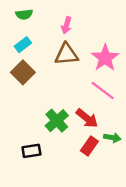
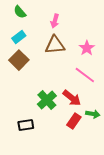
green semicircle: (24, 14) -> (20, 12), turned 56
pink star: (105, 58) -> (87, 48), size x0.7

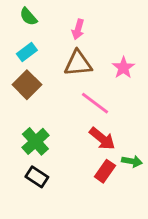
pink line: (85, 75) -> (95, 103), moved
green cross: (47, 100) -> (35, 141), moved
black rectangle: (26, 125) -> (37, 177), turned 42

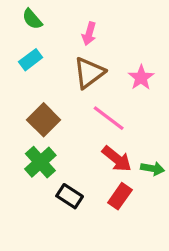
brown triangle: (78, 63) -> (89, 73), turned -32
brown square: (27, 85) -> (44, 120), moved
green arrow: (132, 161) -> (152, 169), moved
black rectangle: (37, 177) -> (70, 196), moved

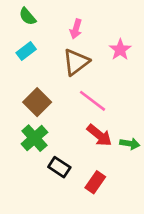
pink star: (141, 78) -> (120, 50), moved
red rectangle: (120, 196) -> (95, 182), moved

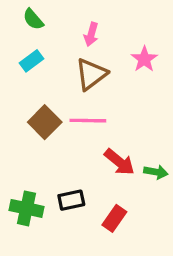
pink line: (93, 101) -> (88, 121), moved, turned -36
green cross: (34, 138) -> (27, 208), moved, turned -36
black rectangle: (59, 167) -> (71, 200), turned -45

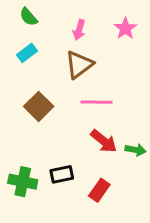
pink star: (144, 59) -> (125, 28), moved
pink line: (88, 121) -> (96, 102), moved

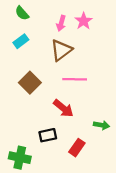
pink star: (125, 28) -> (84, 21), moved
red arrow: (104, 141) -> (63, 108), moved
green arrow: (135, 150) -> (101, 125), moved
green cross: (23, 182) -> (20, 158), moved

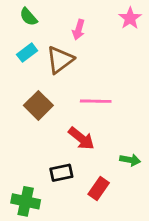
pink star: (84, 21) -> (130, 18), moved
brown triangle: (61, 50) -> (60, 60), moved

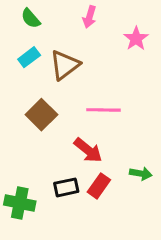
pink star: (130, 18) -> (136, 39), moved
pink arrow: (79, 30) -> (90, 17), moved
red rectangle: (99, 188) -> (99, 186), moved
green cross: (26, 201) -> (20, 203), moved

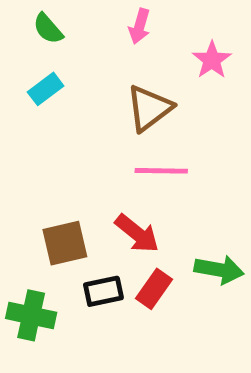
brown triangle: (65, 65) -> (149, 108), moved
brown square: (41, 115) -> (65, 243), moved, turned 32
green arrow: (141, 174) -> (219, 270), size x1.4

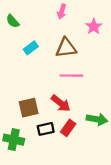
green semicircle: (48, 29) -> (13, 21), moved
cyan rectangle: (46, 89) -> (31, 48), moved
brown triangle: (149, 108) -> (66, 48), turned 30

